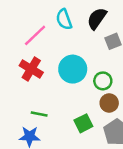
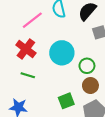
green line: (39, 114) -> (28, 75), moved

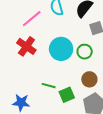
green circle: (87, 66) -> (85, 52), moved
green line: (28, 75) -> (49, 86), moved

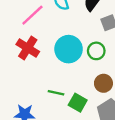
green square: (67, 95) -> (78, 103), turned -35

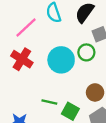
green circle: (96, 51) -> (86, 52), moved

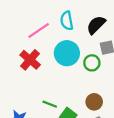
cyan circle: (61, 60) -> (67, 53), moved

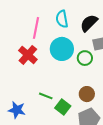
pink line: (39, 31) -> (36, 28), turned -45

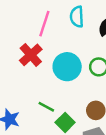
cyan circle: (62, 49) -> (67, 67), moved

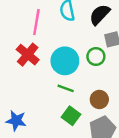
green line: (46, 107) -> (66, 88), moved

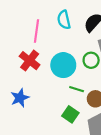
green line: (66, 88) -> (77, 89), moved
blue star: (16, 121) -> (20, 98), moved, turned -30

